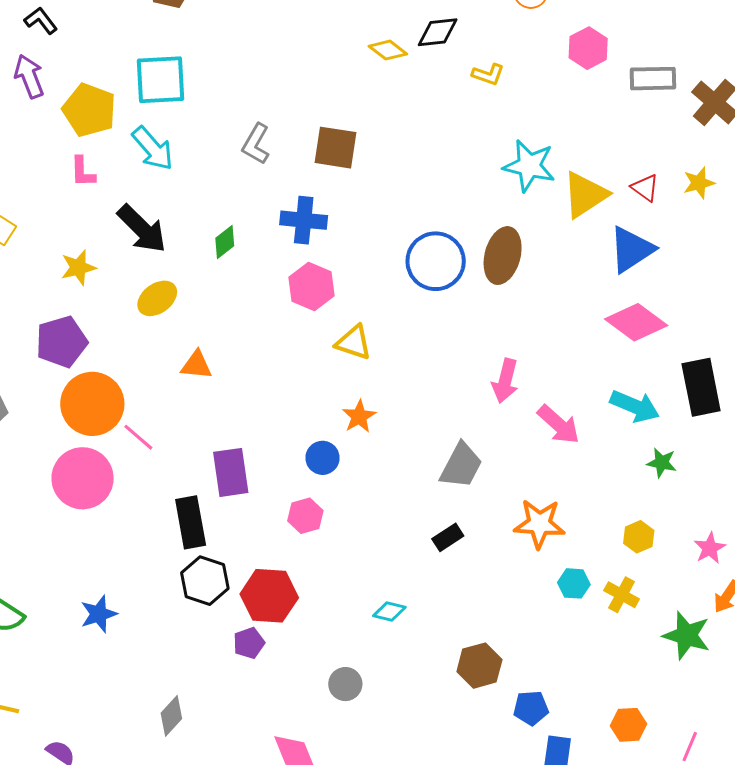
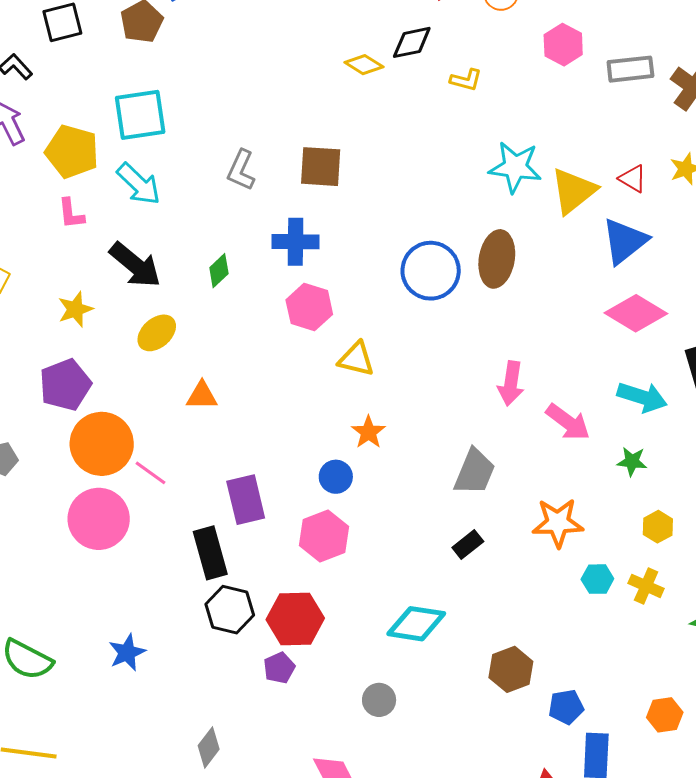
green star: (662, 463) -> (632, 461), moved
pink hexagon: (305, 516) -> (324, 536), size x1.4
cyan diamond: (389, 611) -> (416, 624), size x1.8

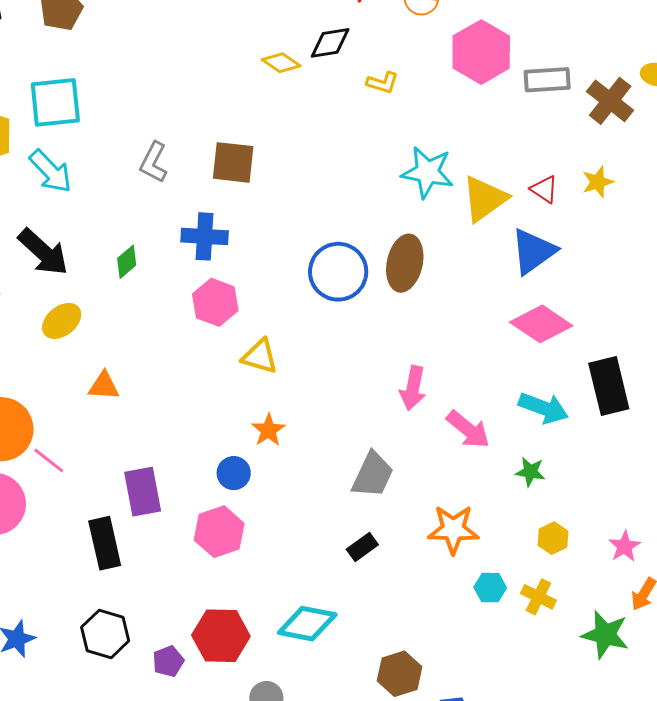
pink hexagon: (563, 45) -> (481, 52), size x1.5
black hexagon: (230, 610) -> (105, 634), moved
red hexagon: (295, 619) -> (221, 636), moved

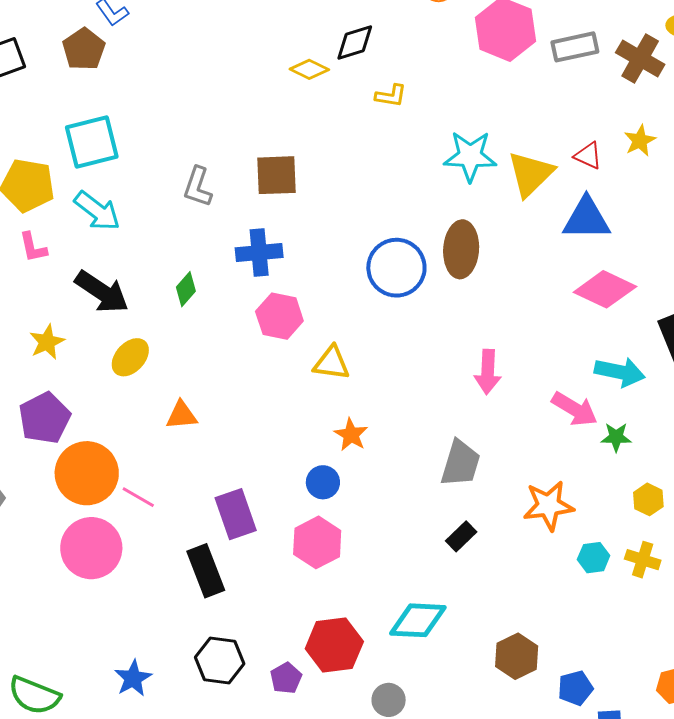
yellow L-shape: (382, 83) -> (391, 96), moved
blue triangle: (533, 251) -> (586, 219), turned 44
pink arrow: (468, 429) -> (574, 409), moved

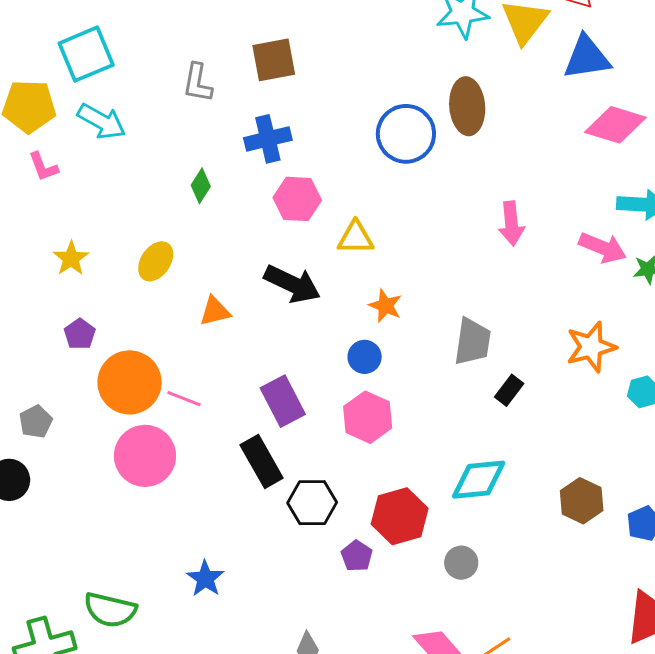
black arrow: (102, 292) -> (292, 284), moved
purple pentagon: (45, 418) -> (80, 334), size x0.6
gray trapezoid: (461, 463) -> (473, 342), moved
black hexagon: (220, 660) -> (312, 503), moved

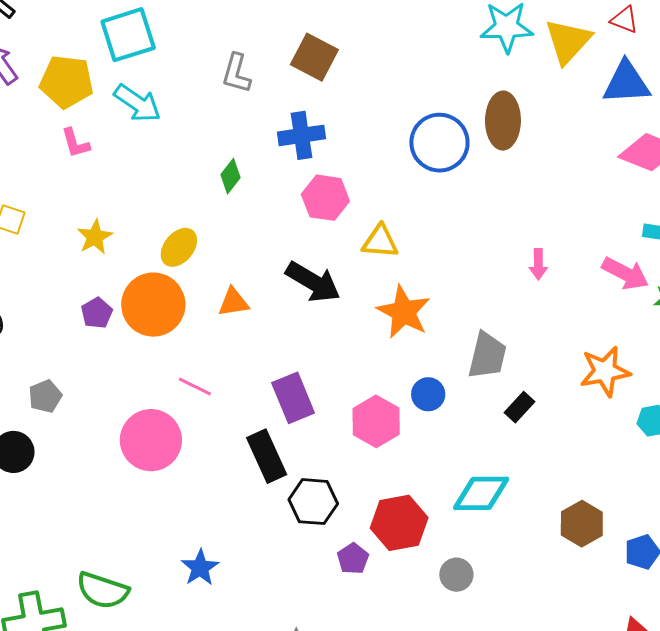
brown square: (274, 60) -> (314, 57), turned 33
pink arrow: (511, 224) -> (538, 264), moved, size x0.7
orange star: (385, 306) -> (404, 312), size x1.6
blue circle: (365, 357) -> (428, 394), moved
orange circle: (130, 382) -> (153, 305), moved

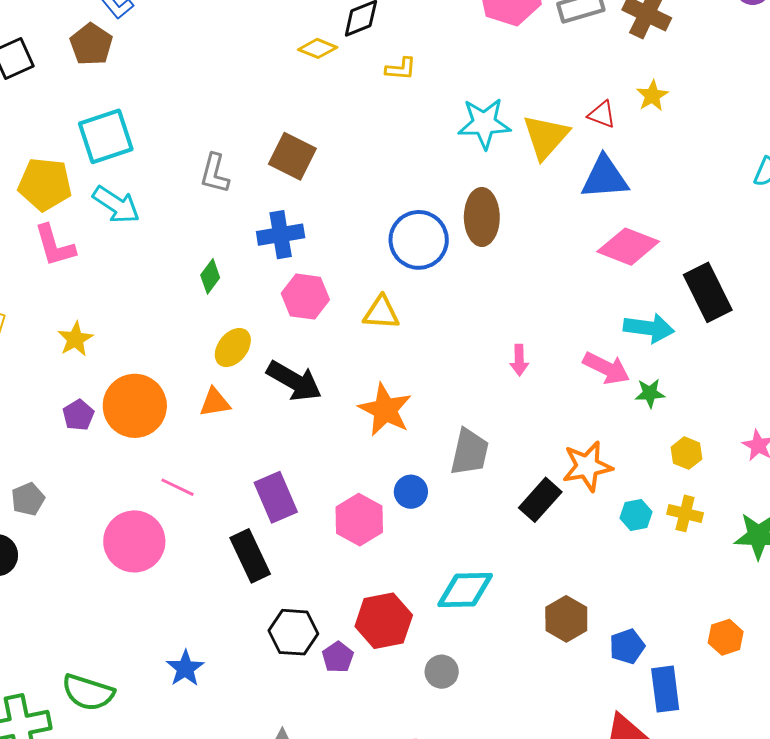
pink L-shape: (75, 143) -> (55, 246), size x1.4
yellow triangle: (380, 242) -> (381, 313), moved
yellow ellipse: (179, 247) -> (233, 348), moved
black rectangle: (519, 407) -> (540, 500), moved, size x1.4
black hexagon: (313, 502) -> (293, 632), moved

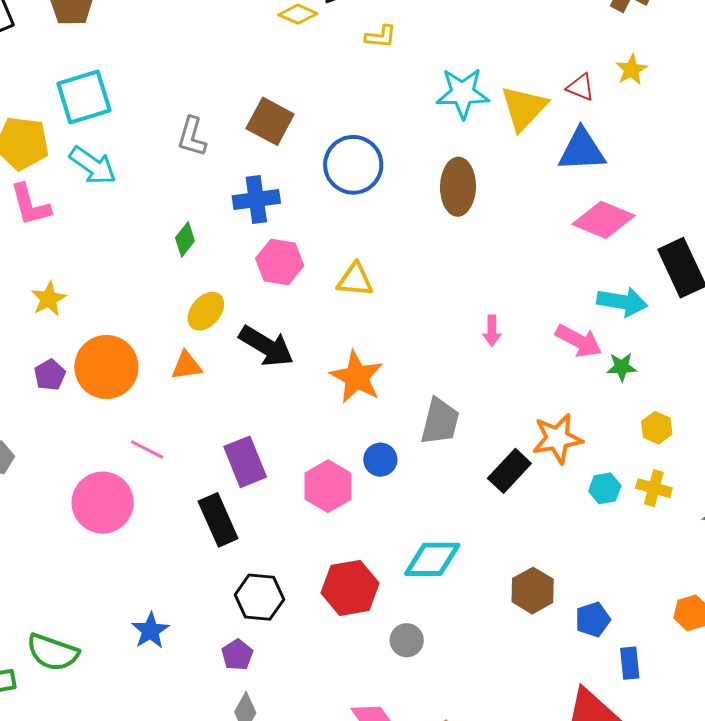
blue circle: (419, 240) -> (353, 165), moved
purple pentagon: (338, 657) -> (237, 655), moved
blue rectangle: (665, 689) -> (630, 663), size x0.7

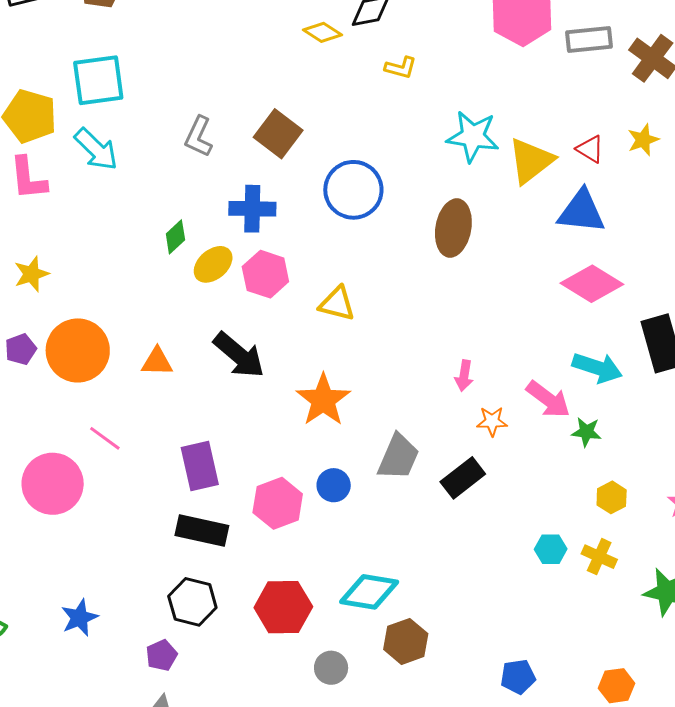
yellow ellipse: (206, 311) -> (213, 264), moved
orange star: (557, 439) -> (492, 421), moved, size x0.6
black rectangle: (509, 471) -> (463, 478), moved
black rectangle: (218, 520) -> (202, 530), moved, turned -63
brown hexagon: (533, 591) -> (406, 641), moved

